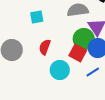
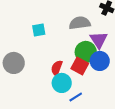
red semicircle: (45, 47) -> (57, 68), moved
blue line: (93, 72) -> (76, 97), moved

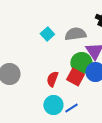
cyan square: (39, 30) -> (47, 34), moved, turned -32
cyan circle: (62, 83) -> (53, 105), moved

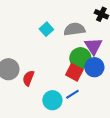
red semicircle: (52, 79) -> (28, 78), moved
blue line: (71, 108) -> (72, 94), moved

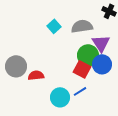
red semicircle: (28, 78) -> (36, 75), turned 63

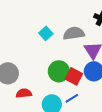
green circle: (88, 55) -> (59, 71), moved
red semicircle: (36, 75) -> (24, 93), moved

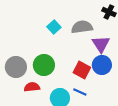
green circle: (59, 71) -> (44, 65), moved
blue line: (72, 98) -> (80, 92), turned 56

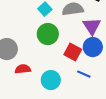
green circle: (44, 65) -> (48, 34), moved
blue line: (80, 92) -> (84, 74), moved

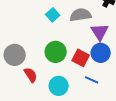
green circle: (48, 34) -> (56, 52), moved
red semicircle: (23, 69) -> (31, 75), turned 63

